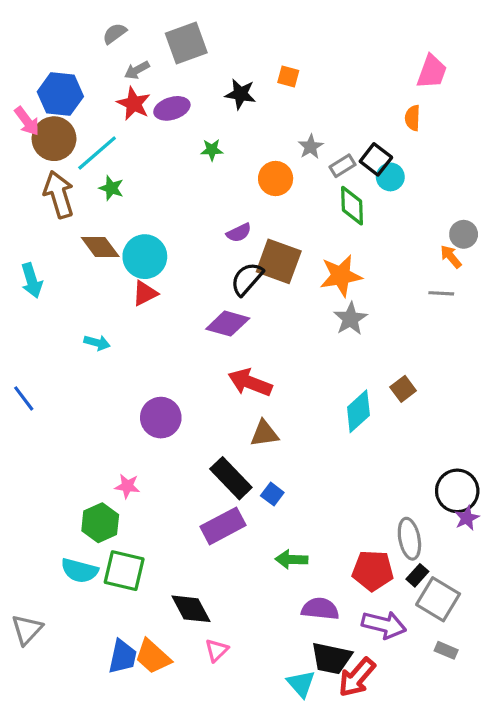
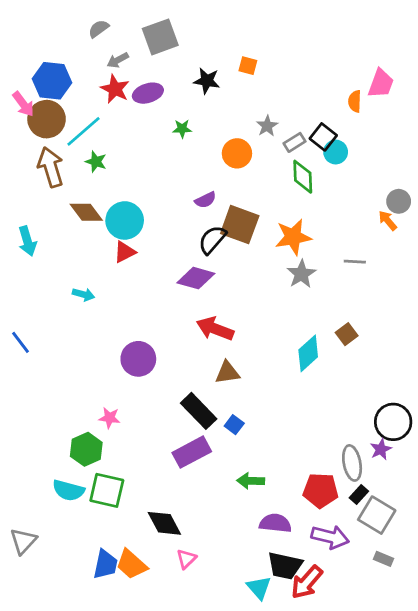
pink trapezoid: (432, 72) -> (381, 83), moved
gray line: (441, 293) -> (355, 262), moved
purple star: (467, 518) -> (381, 449), moved

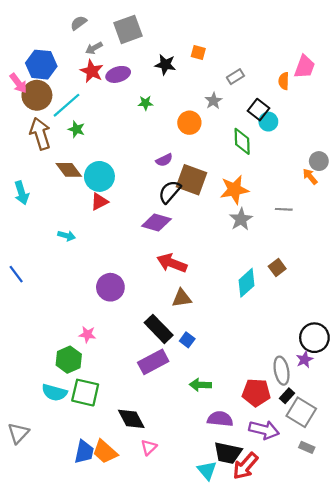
gray rectangle: (295, 142) -> (235, 77), moved

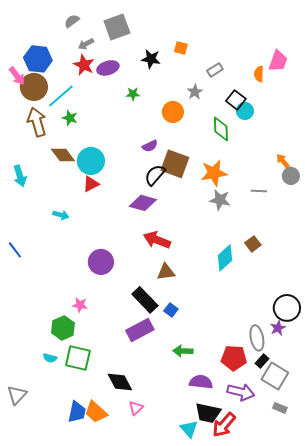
gray circle: (319, 161) -> (291, 176), moved
gray star: (241, 219) -> (220, 200), turned -30
cyan semicircle: (54, 393) -> (50, 358), size x0.6

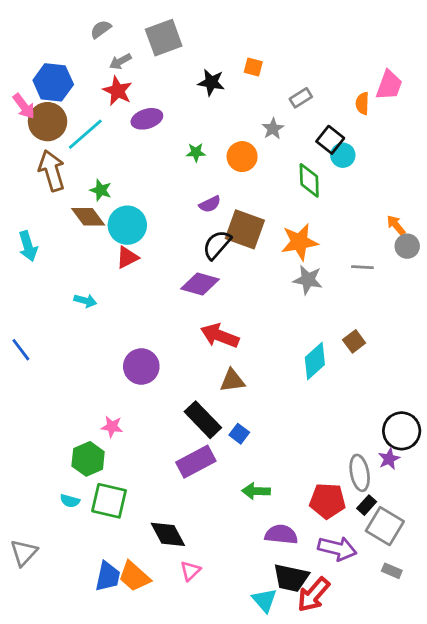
purple ellipse: (108, 68) -> (147, 119), moved
green star: (133, 94) -> (196, 152), moved
green star: (70, 118) -> (101, 190), moved

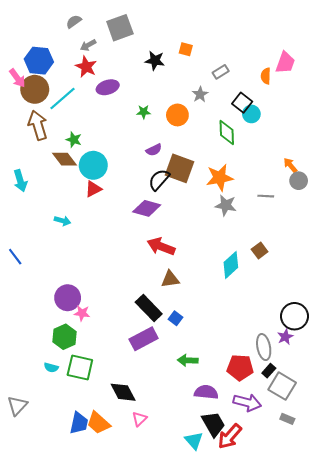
purple circle: (141, 367) -> (68, 298), moved
black trapezoid: (291, 578) -> (213, 424), turned -132

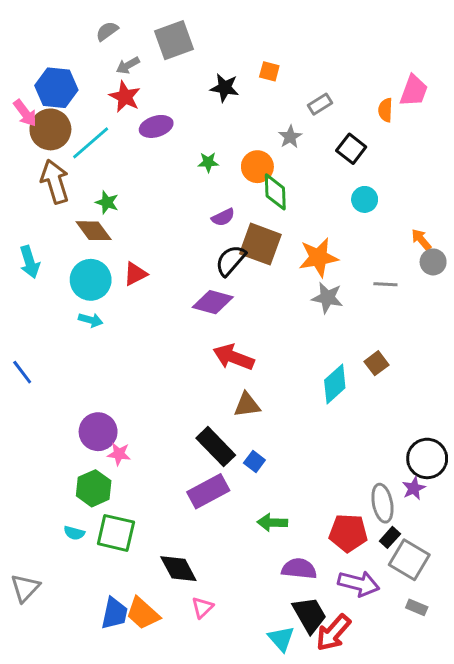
cyan circle: (251, 114) -> (365, 199), moved
green diamond: (227, 132) -> (275, 192), moved
cyan circle: (93, 165) -> (91, 280), moved

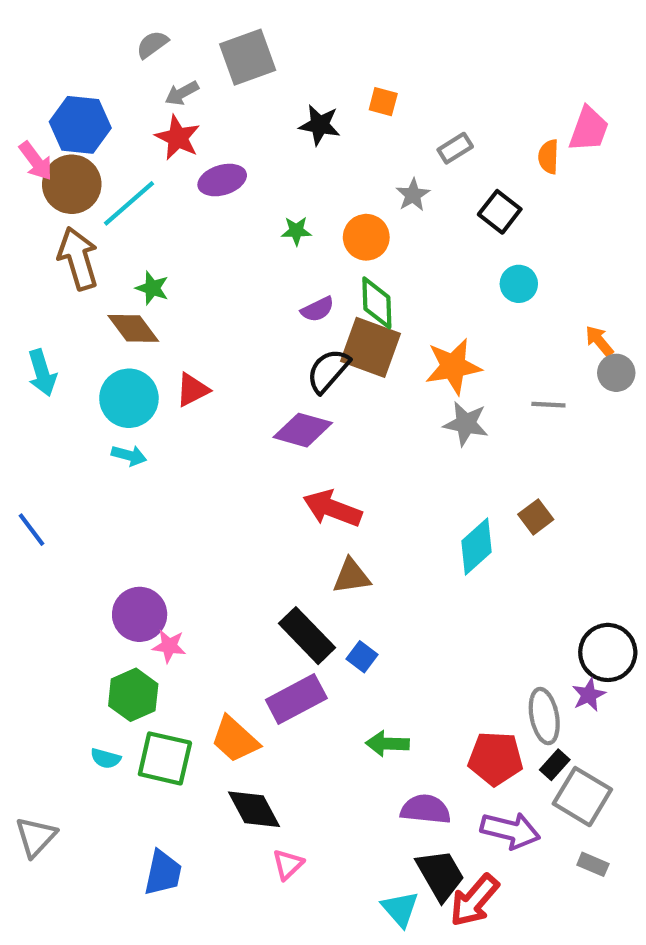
green diamond: (275, 192) -> (377, 303), moved
orange trapezoid: (143, 613) -> (235, 739), moved

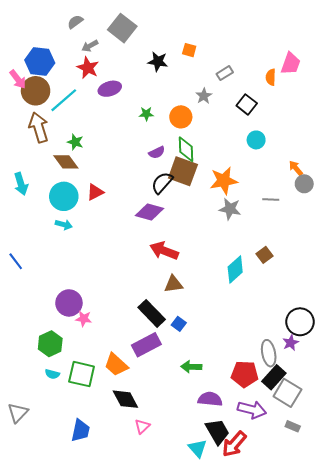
gray square: (248, 57) -> (122, 28), turned -32
green hexagon: (133, 695) -> (50, 344), moved
black rectangle: (555, 765) -> (274, 377), size x1.6

